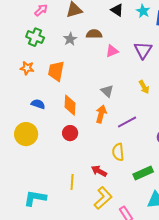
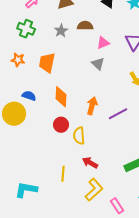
gray triangle: (107, 91) -> (98, 64), moved
yellow circle: (26, 134) -> (14, 114), moved
yellow semicircle: (118, 152) -> (79, 136), moved

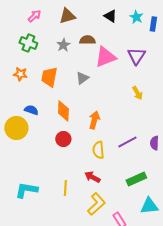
pink triangle: (103, 43) -> (105, 57), size x1.6
gray triangle: (98, 64) -> (82, 78), moved, turned 40
purple line: (118, 114) -> (127, 142), moved
yellow semicircle: (79, 136) -> (98, 150), moved
cyan L-shape: (26, 190) -> (26, 190), moved

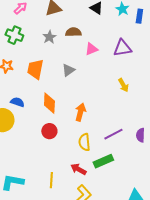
purple triangle: (136, 56) -> (122, 48), turned 48
pink triangle: (105, 57) -> (91, 49), size x0.6
green rectangle: (136, 179) -> (103, 161), moved

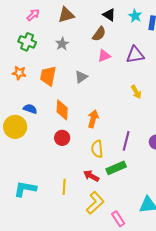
brown semicircle: (73, 32) -> (99, 34), moved, turned 126
purple line: (113, 134) -> (126, 141), turned -48

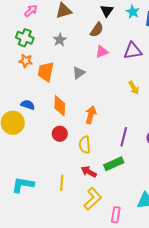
black triangle: (109, 15) -> (107, 11), turned 32
orange star: (19, 73) -> (26, 61), moved
yellow semicircle: (97, 149) -> (85, 145), moved
pink rectangle: (118, 219) -> (116, 215), turned 42

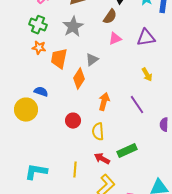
gray star: (60, 40) -> (73, 27), size x1.5
orange diamond: (60, 106) -> (79, 79), moved, turned 30
purple line: (124, 137) -> (137, 105), moved, turned -48

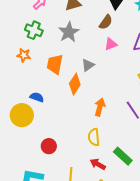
orange star: (39, 48) -> (24, 55), moved
red circle: (73, 121) -> (49, 146), moved
green rectangle: (127, 151) -> (123, 156), turned 66

